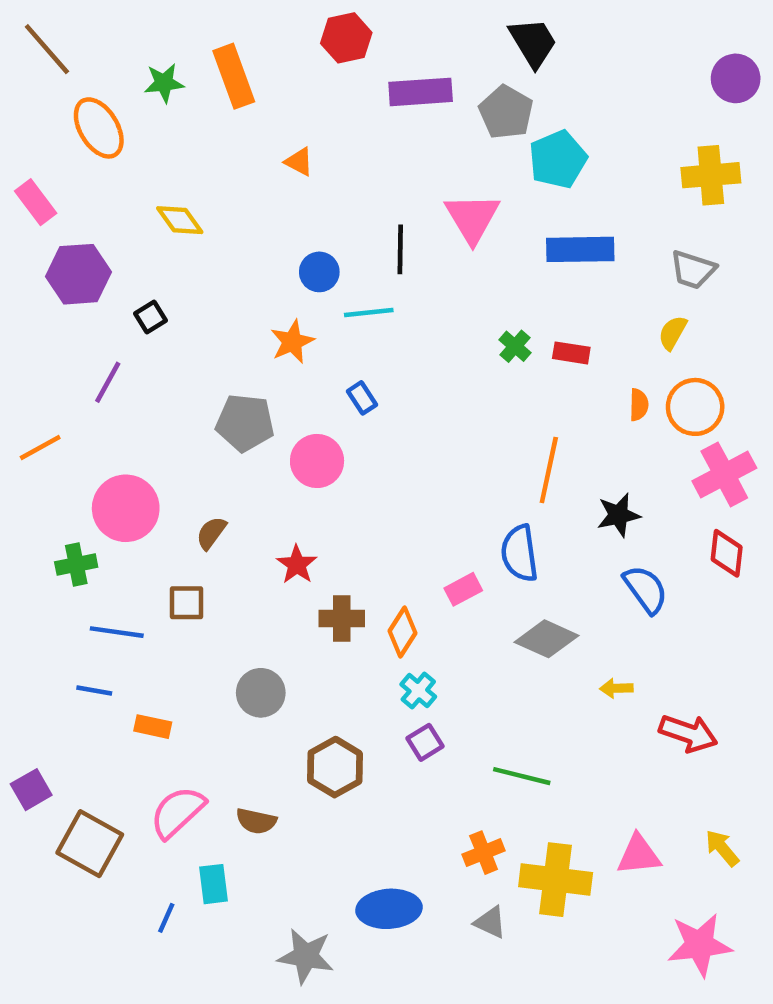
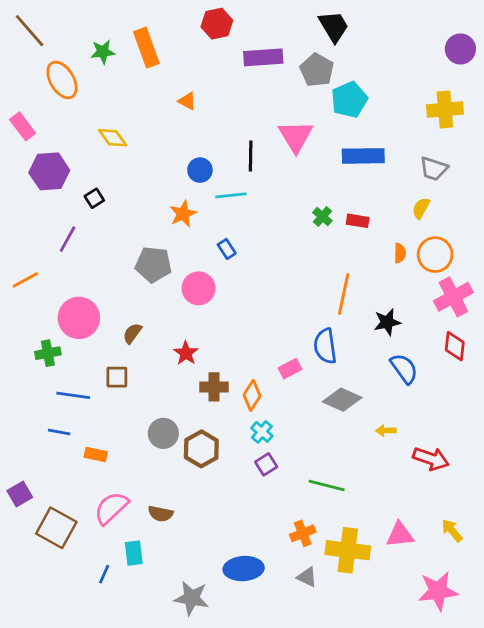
brown hexagon: (335, 767) -> (201, 449), moved

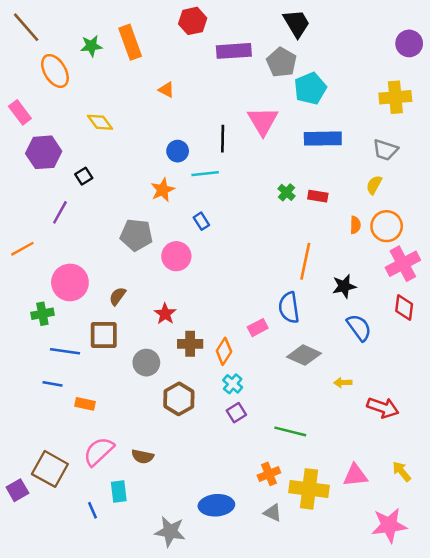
brown square: (117, 377) -> (104, 335), size x1.4
gray circle: (163, 433) -> (146, 363), moved
purple square: (20, 494) -> (17, 490), moved
blue line: (104, 574) -> (93, 510), turned -48

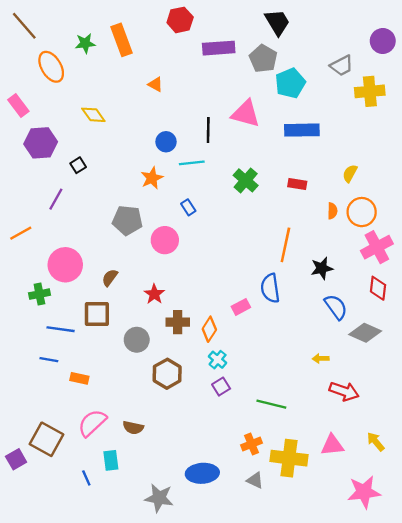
pink triangle: (263, 121) -> (246, 114), turned -44
gray trapezoid: (385, 150) -> (342, 66), moved, turned -45
green cross: (286, 192) -> (246, 180), moved, size x1.5
gray diamond: (304, 355) -> (365, 333), moved
red arrow: (383, 408) -> (344, 391), moved

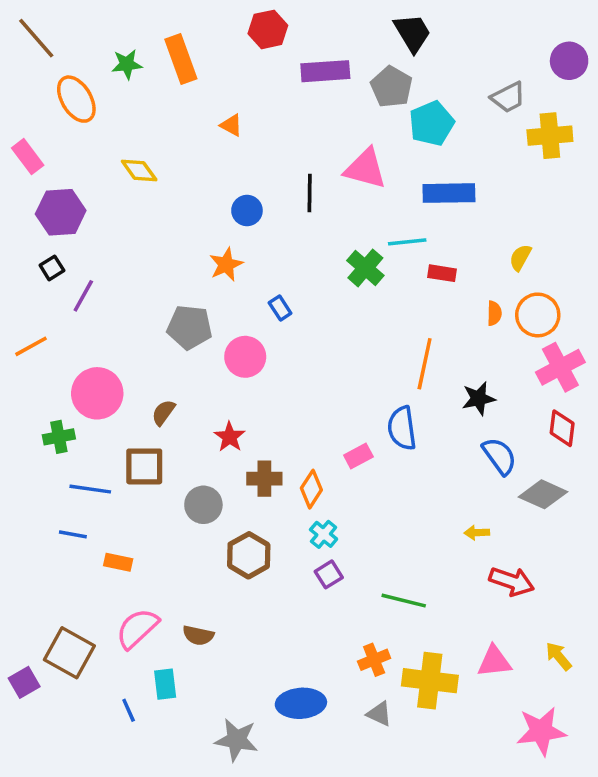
cyan line: (192, 163) -> (407, 242), moved
black square: (78, 165) -> (52, 268), moved

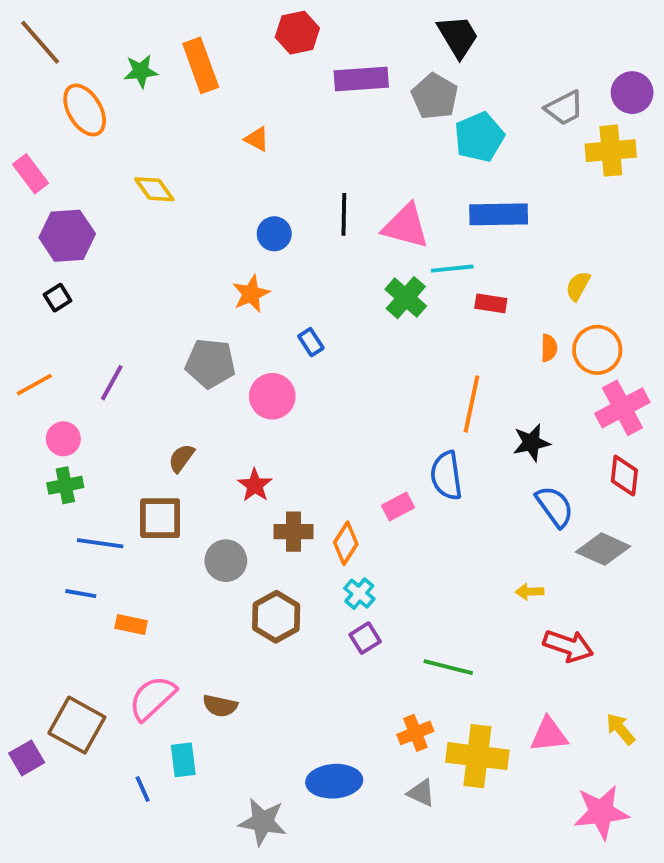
purple circle: (569, 61) -> (632, 93), moved
pink triangle: (365, 169) -> (406, 226), moved
purple line: (83, 296) -> (112, 383), moved
pink circle: (97, 393) -> (63, 439), moved, size x0.6

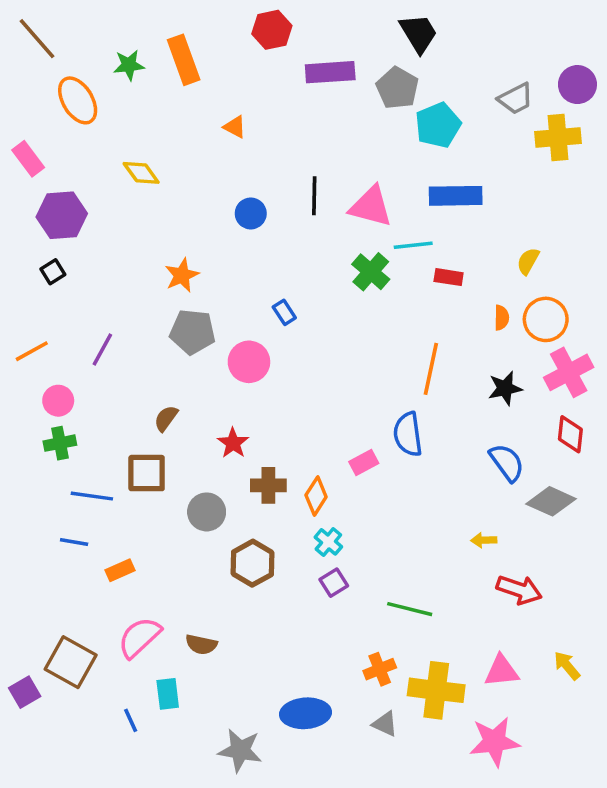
orange star: (251, 294) -> (182, 275), moved
black star: (531, 443) -> (505, 388), moved
orange rectangle: (131, 625) -> (120, 570), turned -36
pink star: (601, 812) -> (494, 742), moved

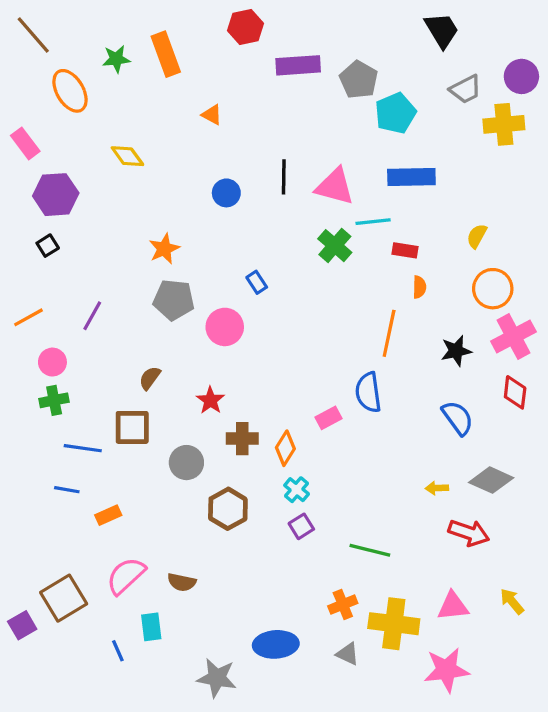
black trapezoid: (419, 33) -> (442, 30), moved
orange semicircle: (502, 318) -> (419, 287), moved
gray diamond: (551, 501) -> (491, 480), moved
brown square: (71, 662) -> (64, 598), turned 30

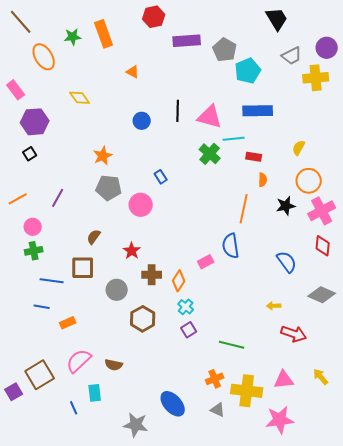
black star: (456, 351) -> (286, 206), moved
gray diamond: (491, 480) -> (322, 295), moved
blue ellipse: (276, 644) -> (173, 404), turned 52

